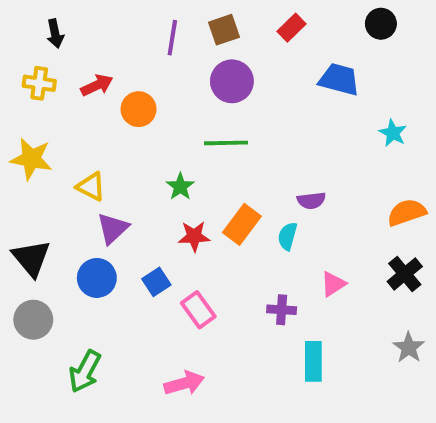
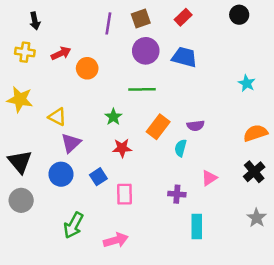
blue trapezoid: (339, 79) -> (184, 57), moved
orange rectangle: (242, 224) -> (158, 127), moved
pink rectangle: (198, 310) -> (125, 194), turned 35
green arrow: (85, 371) -> (73, 225), moved

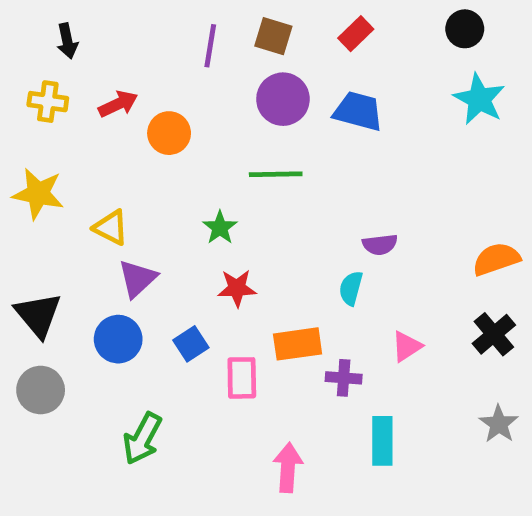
brown square: (141, 18) -> (273, 36), turned 36
cyan star: (247, 83) -> (479, 99), moved, size x1.5
orange rectangle: (158, 127) -> (298, 344), moved, turned 45
pink arrow: (116, 240) -> (288, 468), moved, turned -70

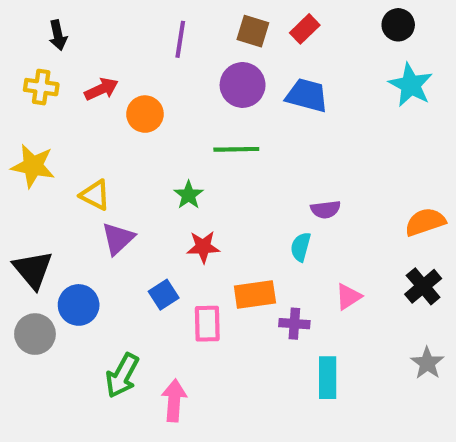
brown square: (273, 36) -> (253, 31), moved
blue circle: (118, 339) -> (79, 305), moved
pink arrow: (288, 468) -> (174, 400), moved

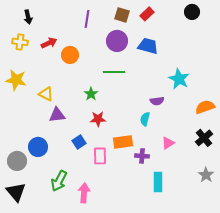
cyan star: (411, 85) -> (179, 79), moved
purple triangle: (118, 239) -> (57, 115), turned 36
black triangle: (33, 270) -> (16, 192), moved

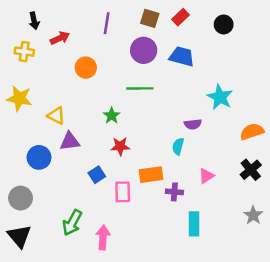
black circle: (192, 12) -> (224, 24), moved
red arrow: (49, 43) -> (60, 38), moved
blue circle: (38, 147) -> (39, 157), moved

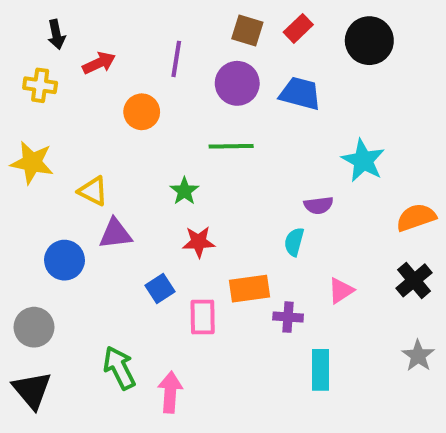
purple line: (107, 23) -> (176, 59), moved
black circle: (224, 24) -> (369, 41), size x1.5
green arrow: (72, 223) -> (119, 368), turned 125

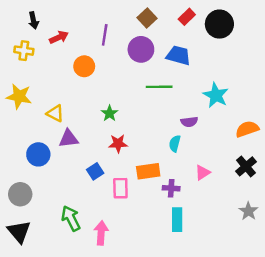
red rectangle: (298, 28) -> (187, 17), moved
brown square: (247, 30) -> (147, 18), turned 30
green line: (231, 146) -> (159, 87), moved
cyan rectangle: (321, 370) -> (177, 220), moved

